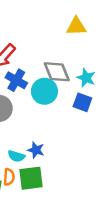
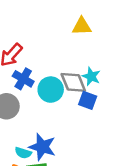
gray diamond: (57, 72) -> (73, 82), moved
blue star: (36, 150) -> (42, 147), size x1.6

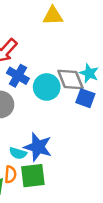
yellow triangle: (82, 26) -> (53, 16), moved

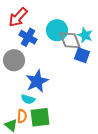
cyan circle: (47, 87) -> (57, 30), moved
blue star: (38, 147) -> (37, 81), moved, turned 30

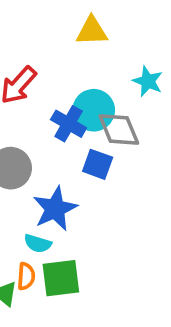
cyan star: (85, 35) -> (148, 81), moved
blue cross: (28, 37) -> (69, 124), moved
blue square: (82, 55) -> (98, 164), moved

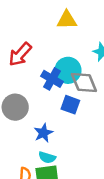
blue star: (55, 209) -> (43, 133), size x0.7
cyan semicircle: (38, 243) -> (47, 157), moved

